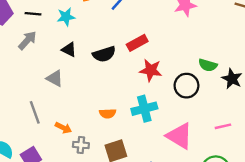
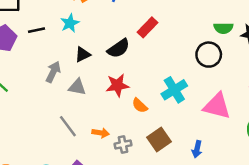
gray arrow: (27, 40) -> (53, 72), moved
black triangle: (69, 50) -> (83, 54), turned -35
red star: (151, 70) -> (117, 85), moved
orange semicircle: (108, 113) -> (140, 106), turned 63

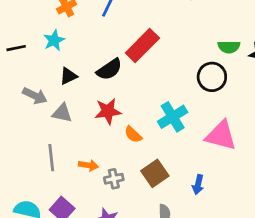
red rectangle: (147, 27) -> (142, 46), size x1.4
gray arrow: (53, 72) -> (35, 96), turned 90
gray line: (68, 126) -> (51, 158), turned 30

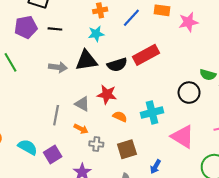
cyan star: (54, 40) -> (96, 34), moved
black triangle: (68, 76) -> (86, 60), size x1.6
gray arrow: (35, 96) -> (58, 67), turned -36
gray triangle: (62, 113) -> (82, 104), moved
orange semicircle: (133, 134) -> (120, 117), turned 144

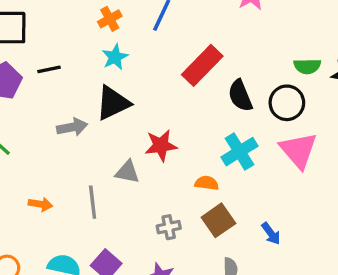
black semicircle: (117, 65) -> (240, 96), moved, turned 102
orange semicircle: (120, 117) -> (207, 183), moved
orange arrow: (81, 129) -> (40, 204), moved
pink triangle: (183, 137) -> (298, 150), moved, turned 35
blue arrow: (156, 167) -> (271, 233), turned -48

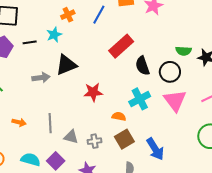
cyan star: (115, 57) -> (54, 35), moved
gray triangle: (127, 172) -> (71, 137), moved
blue arrow: (271, 233) -> (155, 149), size x1.6

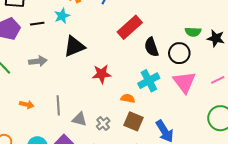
gray arrow: (41, 78) -> (38, 61), moved
brown square: (124, 139) -> (133, 121), turned -36
gray cross: (94, 141) -> (103, 124), turned -32

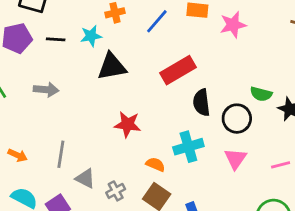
black triangle: (74, 46) -> (112, 67), moved
pink triangle: (184, 82) -> (235, 159), size x0.7
orange arrow: (27, 105) -> (18, 155), moved

